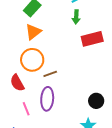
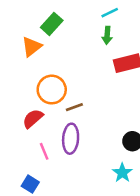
orange triangle: (33, 32) -> (32, 47), moved
red semicircle: (17, 83) -> (33, 119), turned 78

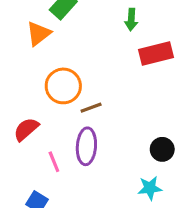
red semicircle: (33, 119) -> (26, 129), moved
cyan star: (122, 173) -> (150, 188), turned 30

